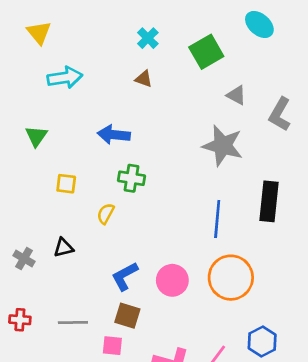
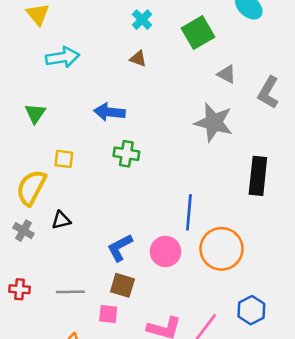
yellow semicircle: (106, 214) -> (31, 188), moved, size x1.8
blue line: (217, 219) -> (189, 212), moved

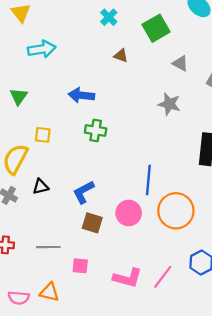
brown triangle: (138, 59) -> (121, 56), moved
gray star: (214, 122) -> (169, 104), size x0.7
blue L-shape: (120, 248) -> (84, 192), moved
brown square: (122, 285) -> (92, 223), moved

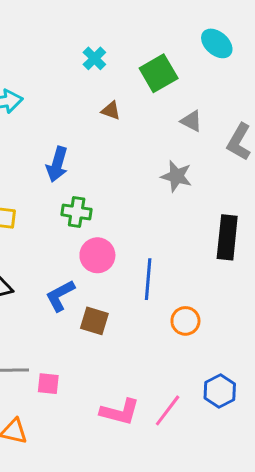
blue arrow: (81, 95) -> (57, 164), turned -80
orange circle: (176, 211) -> (185, 321), size x0.6
pink circle: (129, 213) -> (97, 255), moved
brown square: (92, 223) -> (94, 321), moved
pink square: (80, 266) -> (48, 384), moved

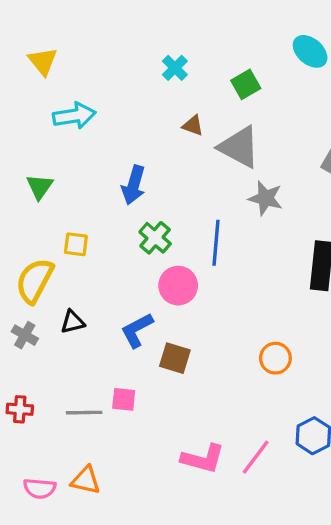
green square: (159, 73) -> (246, 84), size x0.7
gray triangle: (191, 121) -> (239, 147), moved, size x1.8
green cross: (77, 212) -> (155, 238), turned 32
blue line: (148, 279) -> (216, 243), moved
pink square: (48, 384) -> (124, 399), moved

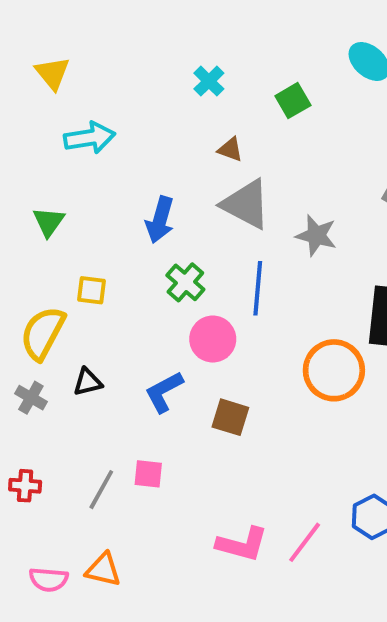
gray triangle: (239, 147) -> (246, 204), moved
brown square: (175, 358) -> (230, 417), moved
orange circle: (275, 358) -> (334, 370), moved, size x1.6
gray line: (84, 413) -> (101, 490), turned -60

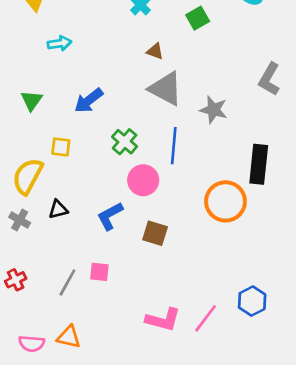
cyan arrow: (90, 138) -> (59, 43), size x0.7
blue arrow: (160, 220) -> (89, 100), moved, turned 36
red cross: (25, 486) -> (16, 280), turned -30

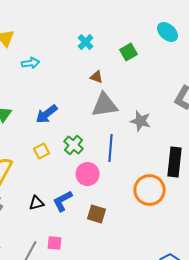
cyan arrow: (59, 43) -> (30, 63), moved
gray triangle: (166, 89) -> (104, 105), turned -36
yellow square: (61, 147) -> (42, 151), moved, turned -35
black triangle: (58, 209) -> (36, 203), moved

